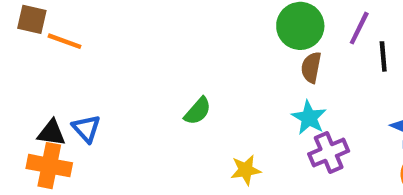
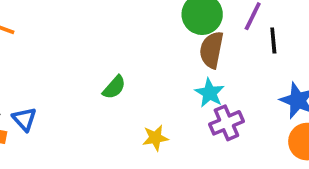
brown semicircle: (311, 67) -> (212, 50), size x1.4
blue triangle: (86, 128) -> (24, 119), moved

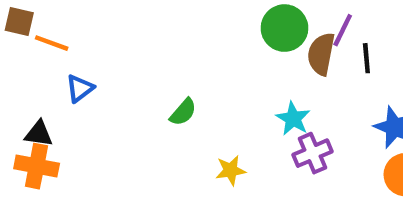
brown semicircle: (212, 50) -> (321, 54), moved
blue triangle: (24, 119) -> (80, 88), moved, turned 35

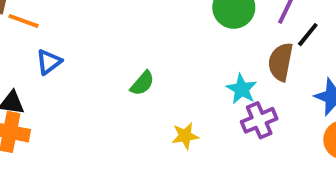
brown semicircle: (321, 54) -> (281, 62), moved
black line: (366, 58) -> (308, 35), turned 44

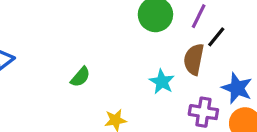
purple cross: (259, 120) -> (203, 112), moved, turned 32

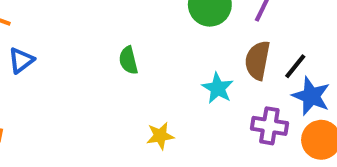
black line: (216, 37) -> (295, 66), moved
green semicircle: (80, 77) -> (128, 60), moved, turned 125

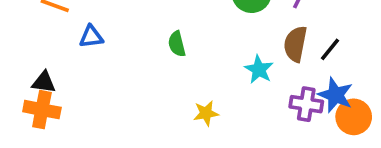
blue triangle: (21, 60) -> (91, 37), moved, turned 30
blue star: (311, 96) -> (335, 95), moved

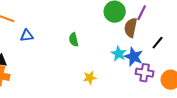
brown semicircle: (295, 44) -> (131, 28), moved
blue star: (335, 95) -> (134, 57), moved

